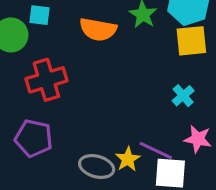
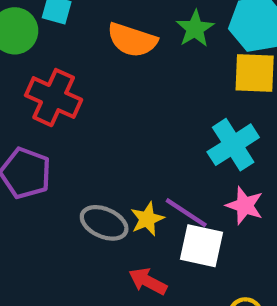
red cross: (46, 80) -> (54, 98), turned 33
cyan cross: (183, 96) -> (233, 145), size x1.6

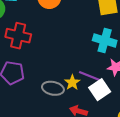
cyan cross: (233, 145) -> (105, 40), turned -30
white square: (201, 246) -> (100, 90), turned -35

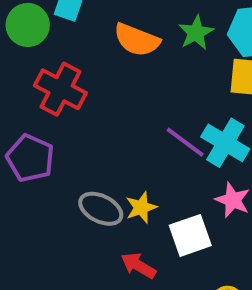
purple line: (90, 76) -> (185, 142), moved

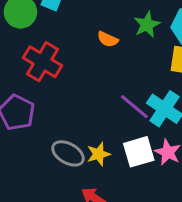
orange semicircle: (137, 40) -> (108, 39), moved, size x0.6
white square: (190, 235) -> (139, 152), moved

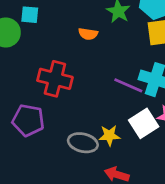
red cross: (42, 62) -> (55, 79), moved
yellow star: (99, 154) -> (109, 136), turned 30

